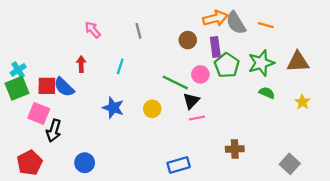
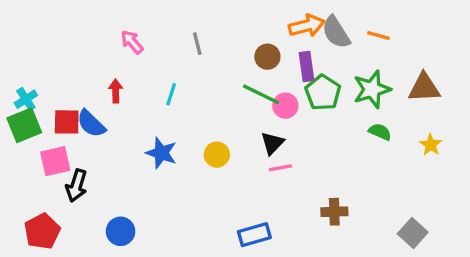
green line: (175, 82) -> (261, 94), moved
pink square: (39, 113) -> (55, 161), turned -35

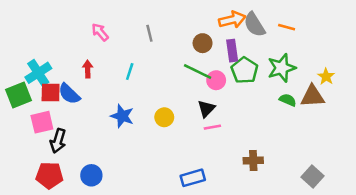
brown triangle: (424, 88) -> (312, 96), moved
cyan cross: (26, 99) -> (38, 73), moved, size x1.5
yellow star: (431, 145) -> (326, 77), moved
red pentagon: (42, 231) -> (49, 175), moved, turned 30

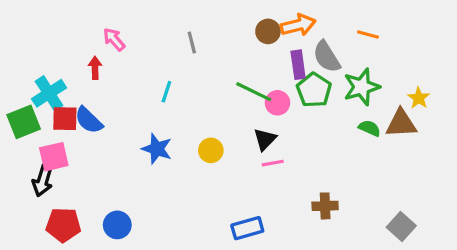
gray semicircle: (254, 25) -> (327, 57), moved
pink arrow: (100, 32) -> (114, 39), moved
brown circle: (203, 43) -> (268, 31), moved
red arrow: (88, 69) -> (95, 68), moved
black arrow: (58, 141) -> (43, 181), moved

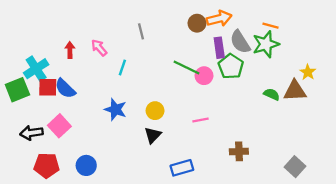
pink arrow: (114, 39) -> (99, 48), moved
green star: (362, 87) -> (266, 44), moved
black triangle: (265, 139) -> (153, 135), moved
pink square: (54, 157) -> (59, 126), moved, turned -30
black arrow: (43, 181) -> (31, 133), turned 65

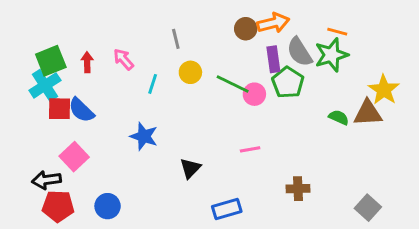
yellow star: (308, 72) -> (384, 90), size x1.5
green square: (17, 90) -> (51, 61), moved
yellow circle: (155, 111) -> (190, 72), moved
black arrow: (31, 133) -> (46, 180), moved

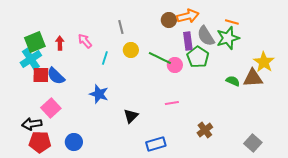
brown cross: (298, 189) -> (205, 130), turned -35

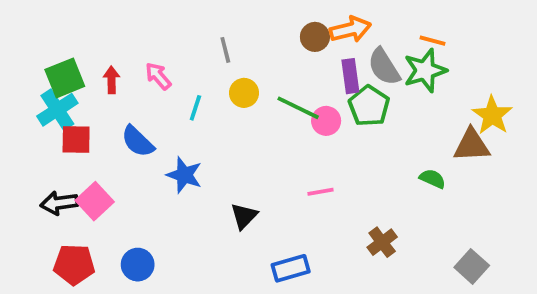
blue semicircle: (56, 76) -> (138, 141), moved
green semicircle: (233, 81) -> (432, 179), moved
black arrow: (32, 124) -> (59, 203), moved

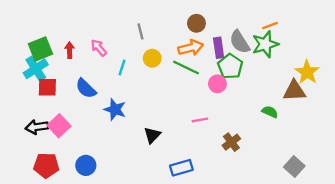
orange arrow: (350, 29) -> (191, 48), moved
orange line: (432, 41) -> (270, 26), turned -35
pink circle: (326, 121) -> (217, 84), moved
brown cross: (382, 242) -> (231, 142), moved

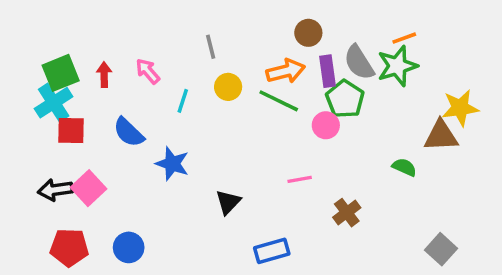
brown circle: (196, 23) -> (308, 33), moved
yellow star: (307, 72) -> (460, 108), turned 30

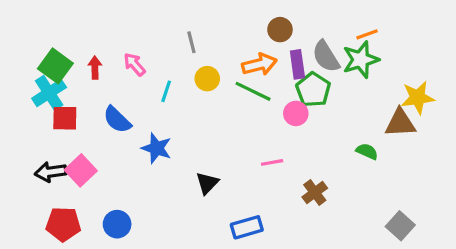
green square: (61, 73) -> (55, 66), turned -32

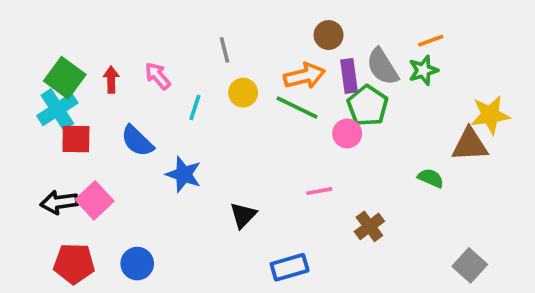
green star: (361, 60) -> (423, 70), size x0.7

